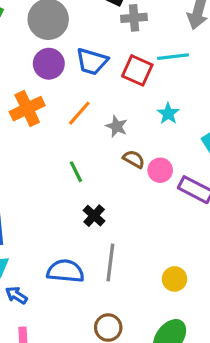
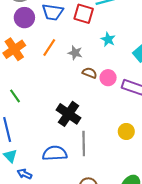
green line: (76, 172) -> (15, 96), moved
black cross: (94, 216) -> (68, 114), size x1.6
yellow circle: (175, 279) -> (126, 131), moved

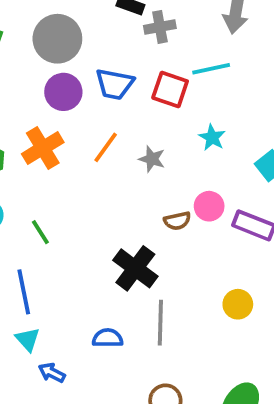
brown semicircle: (90, 73) -> (177, 221), moved, turned 144
blue semicircle: (55, 153) -> (108, 338), size x0.7

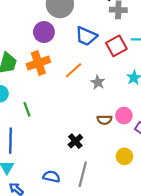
red square: (170, 90) -> (116, 46), turned 30
purple circle: (63, 92) -> (44, 32), moved
black cross: (135, 268) -> (75, 141), size x0.6
yellow circle: (238, 304) -> (124, 156), moved

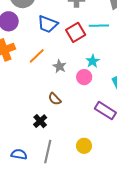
pink circle: (124, 116) -> (84, 77), moved
brown semicircle: (104, 120) -> (55, 99), moved, turned 48
yellow circle: (124, 156) -> (84, 146), moved

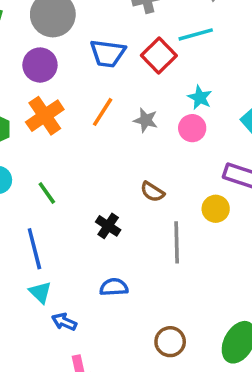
brown semicircle: (55, 99) -> (152, 192), moved
black cross: (40, 121) -> (108, 226), moved
yellow circle: (84, 146) -> (216, 209), moved
gray line: (48, 152) -> (177, 242), moved

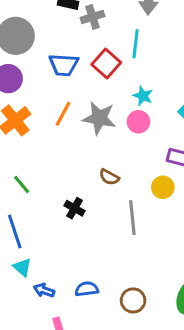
cyan line: (196, 34) -> (136, 44), turned -64
gray star: (146, 120) -> (99, 118), size x1.6
blue semicircle: (114, 287) -> (87, 289), moved

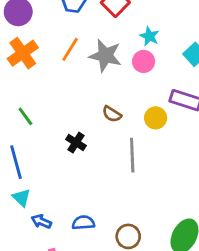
yellow circle: (163, 187) -> (156, 118), moved

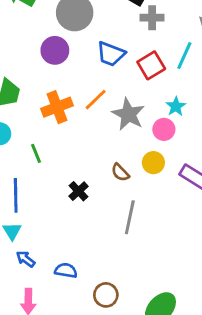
orange cross: (23, 53) -> (57, 107), moved
yellow circle: (156, 118) -> (153, 163), moved

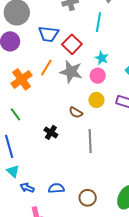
red square: (151, 65) -> (72, 44), moved

